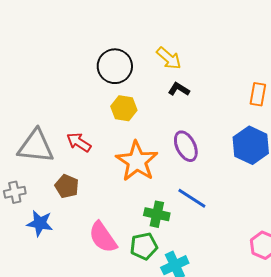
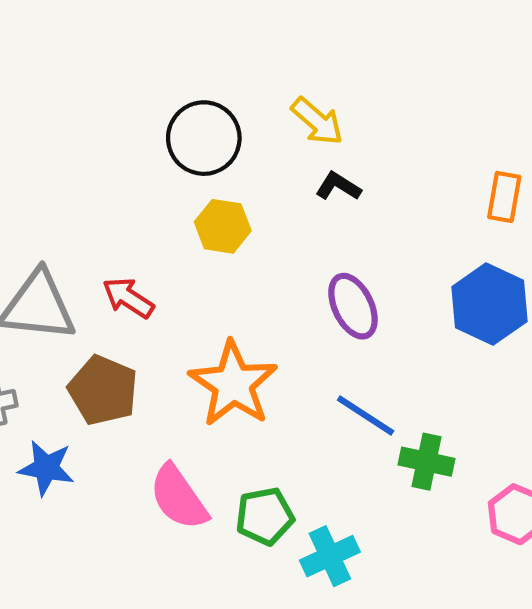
orange star: (137, 161) -> (233, 384), moved
brown pentagon: (67, 186) -> (103, 390), size x1.4
green cross: (157, 214) -> (427, 462), moved

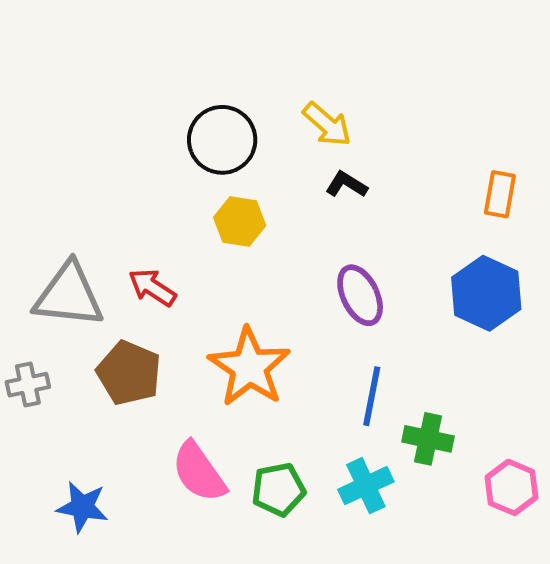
blue line: (366, 415) -> (372, 396), turned 68
blue star: (46, 468) -> (82, 507), moved
cyan cross: (330, 556) -> (366, 486), moved

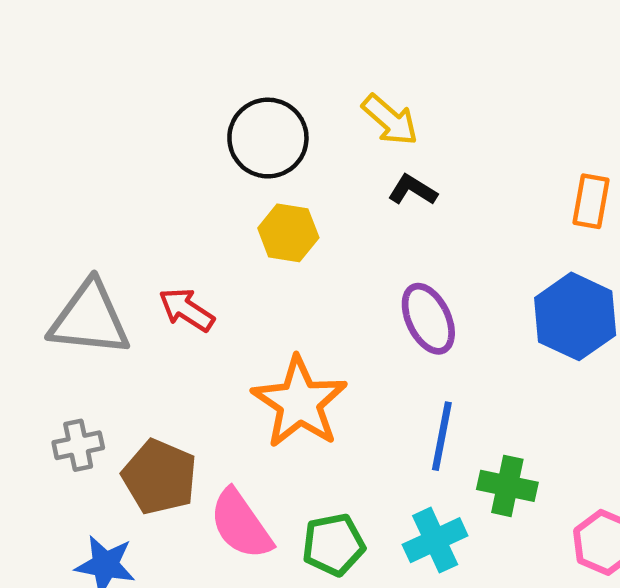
brown pentagon: (129, 373) -> (160, 477), moved
gray cross: (28, 385) -> (78, 445), moved

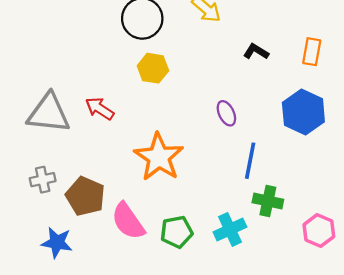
black L-shape: (413, 190) -> (256, 52), moved
purple ellipse: (428, 319) -> (226, 113), size x0.7
blue line: (442, 436) -> (250, 161), moved

